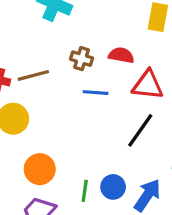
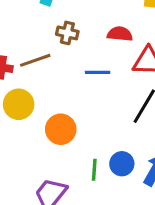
brown cross: (82, 59) -> (67, 33), moved
orange circle: (40, 169) -> (61, 129), moved

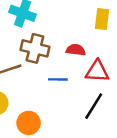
brown cross: (67, 33) -> (35, 48), size x1.6

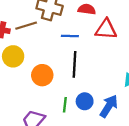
black line: (94, 106) -> (75, 64), moved, turned -30

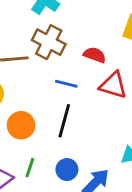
green line: (65, 105) -> (30, 168), moved

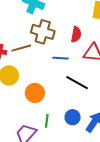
red semicircle: (95, 55) -> (76, 34), turned 91
black line: (64, 121) -> (77, 83), moved, turned -65

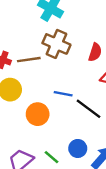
blue line: (60, 58) -> (63, 94), moved
green line: (47, 121) -> (52, 157), moved, turned -64

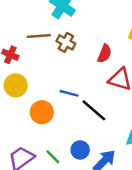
brown cross: (56, 44) -> (66, 42), size x0.7
brown line: (29, 60) -> (39, 36), moved

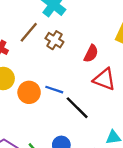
brown line: (39, 36) -> (29, 32), turned -50
orange circle: (42, 112) -> (29, 92), moved

